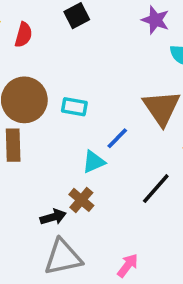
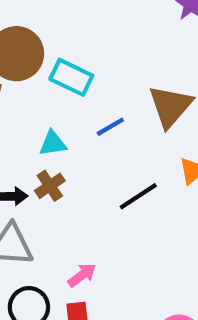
cyan rectangle: (74, 107) -> (71, 77), size x1.4
cyan triangle: (94, 162) -> (53, 143), moved

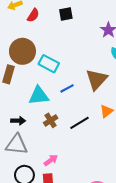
cyan triangle: (53, 143) -> (39, 96), size x1.5
brown cross: (50, 186) -> (51, 120), moved

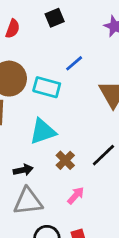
blue line: (67, 88) -> (74, 63), moved
pink arrow: (51, 160) -> (76, 195), moved

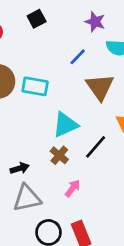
blue line: (74, 63) -> (78, 57), moved
cyan triangle: (43, 131) -> (65, 125), moved

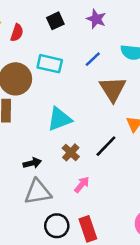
purple star: (95, 22) -> (96, 19), moved
cyan rectangle: (35, 86) -> (50, 64), moved
cyan triangle: (65, 125) -> (59, 119), moved

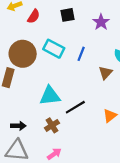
blue line: (93, 59) -> (81, 54), moved, turned -40
brown triangle: (113, 89) -> (105, 73), moved, size x0.6
black line: (106, 146) -> (75, 107), moved

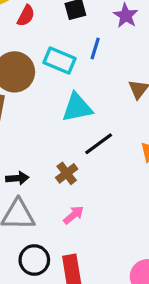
blue line: (81, 54) -> (95, 48), moved
cyan triangle: (50, 96) -> (77, 108), moved

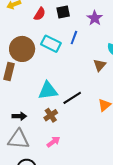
red semicircle: (26, 16) -> (40, 14), moved
cyan triangle: (77, 108) -> (48, 91), moved

